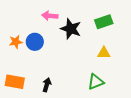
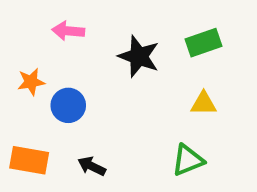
pink arrow: (50, 16) -> (68, 31), moved
blue circle: (35, 42) -> (68, 105), moved
black arrow: (47, 85) -> (92, 166), turned -80

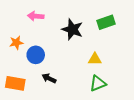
yellow triangle: (204, 103) -> (95, 59), moved
black arrow: (92, 166) -> (49, 78), moved

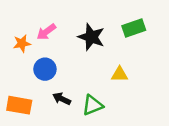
pink arrow: (36, 16) -> (46, 32), moved, turned -42
orange star: (16, 43) -> (22, 43), moved
green triangle: (98, 83) -> (93, 105), moved

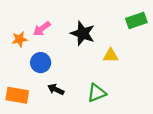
green rectangle: (134, 28) -> (136, 21), moved
yellow triangle: (120, 74) -> (111, 56), moved
green triangle: (93, 105) -> (97, 93), moved

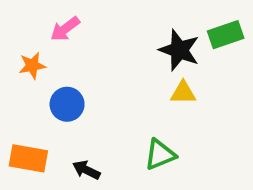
pink arrow: (42, 29) -> (65, 29), moved
black star: (83, 33) -> (179, 50), moved
black arrow: (56, 89) -> (86, 170), moved

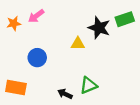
orange star: (32, 66) -> (14, 23), moved
yellow triangle: (183, 93) -> (78, 44), moved
black arrow: (86, 170) -> (65, 94), moved

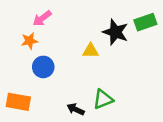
orange star: (14, 23) -> (30, 41), moved

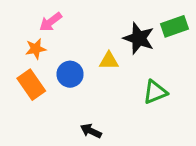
blue circle: (43, 67) -> (70, 74), moved
green triangle: (103, 99) -> (155, 92), moved
orange rectangle: (18, 102) -> (31, 85), moved, turned 45

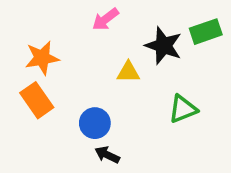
pink arrow: (51, 22) -> (105, 19), moved
orange star: (36, 49) -> (42, 58), size x1.4
blue circle: (70, 74) -> (95, 123), moved

